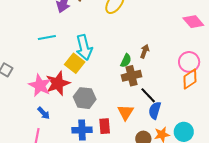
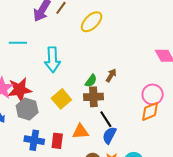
yellow square: (75, 63) -> (61, 99), moved
gray hexagon: (85, 98) -> (27, 109), moved
orange triangle: (126, 112) -> (80, 131), turned 42

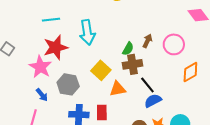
red star: (20, 90) -> (56, 47), moved
pink circle: (153, 94) -> (174, 44), moved
orange triangle: (80, 131) -> (118, 89), moved
blue semicircle: (109, 135) -> (153, 101), turned 42

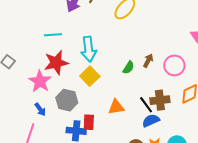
brown cross: (132, 64) -> (160, 100), moved
yellow square: (101, 70) -> (90, 76), moved
red rectangle: (102, 112) -> (89, 122), moved

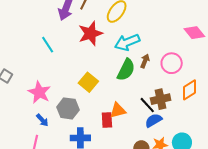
cyan line: (53, 35) -> (48, 45), turned 66
cyan arrow: (89, 49) -> (127, 42), moved, turned 80
red star: (56, 63) -> (90, 33), moved
green semicircle: (128, 67) -> (126, 70), size x1.6
red rectangle: (89, 122) -> (107, 120), moved

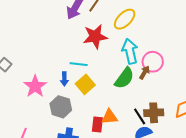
cyan arrow: (127, 42) -> (130, 51), turned 90
cyan line: (48, 45) -> (79, 64), moved, turned -60
pink circle: (172, 63) -> (153, 62), moved
blue arrow: (42, 120) -> (64, 79), moved, turned 32

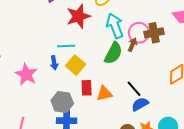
gray hexagon: (61, 107) -> (62, 102), moved
brown cross: (154, 113) -> (154, 33), moved
red rectangle: (97, 125) -> (87, 88), moved

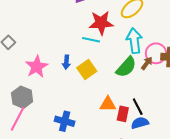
cyan line: (66, 46) -> (91, 40), moved
red rectangle: (87, 88) -> (123, 114), moved
gray hexagon: (62, 102) -> (22, 97), moved

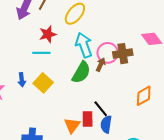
red star: (101, 23) -> (48, 34), size x0.7
orange triangle: (108, 104) -> (72, 125), moved, turned -42
blue semicircle: (140, 123) -> (106, 124), turned -54

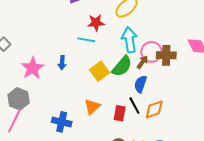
yellow square: (43, 83) -> (99, 71), moved
orange diamond: (144, 96) -> (154, 109), moved
blue semicircle: (106, 124) -> (140, 84), moved
orange triangle: (72, 125) -> (92, 107), moved

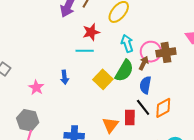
cyan arrow: (129, 40) -> (127, 43), size x0.7
pink star: (32, 68) -> (36, 87), size x0.7
orange triangle: (92, 107) -> (110, 125), moved

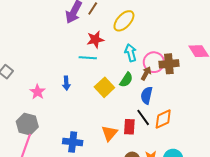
green semicircle: (124, 71) -> (126, 80), size x0.7

